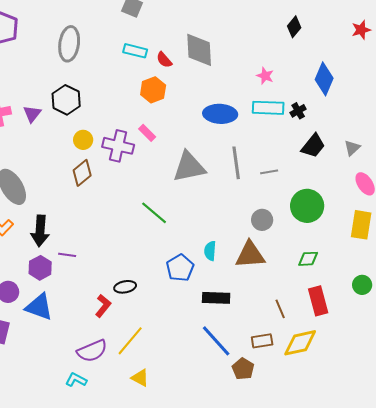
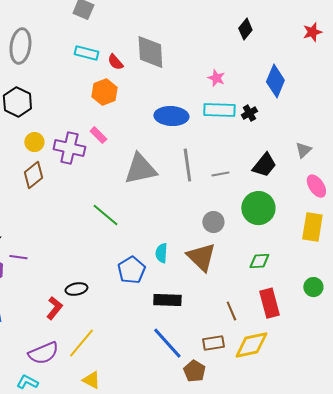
black trapezoid: (313, 146) -> (264, 165), moved
brown triangle: (250, 255) -> (201, 257), turned 48

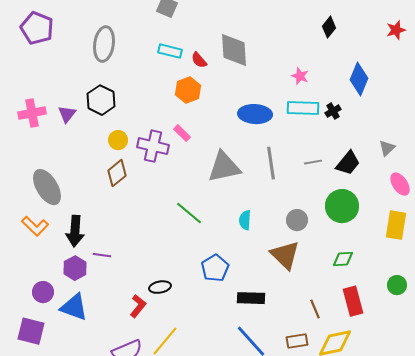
gray line: (220, 174) -> (313, 162), moved
cyan semicircle: (161, 253) -> (245, 220), moved

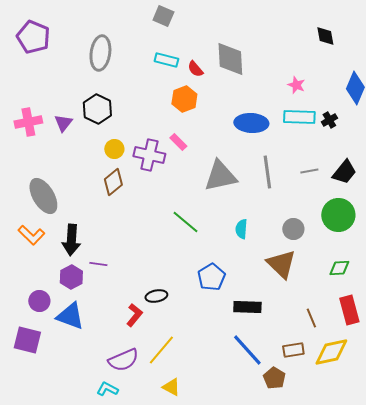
black diamond: (329, 27) -> (325, 36), turned -50

